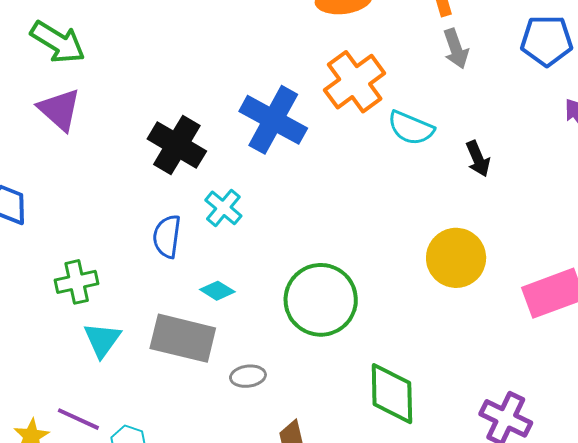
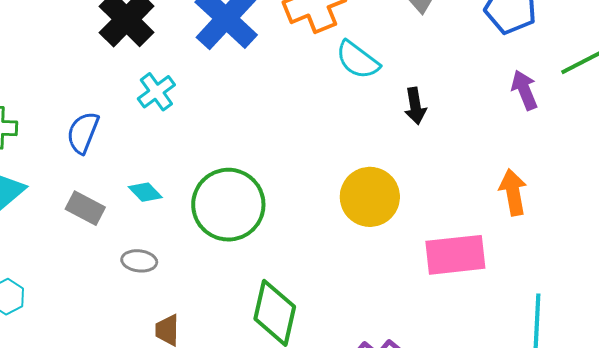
blue semicircle: (167, 236) -> (83, 133), moved
cyan diamond: (217, 291) -> (145, 192), moved
gray rectangle: (183, 338) -> (85, 208), size x0.6

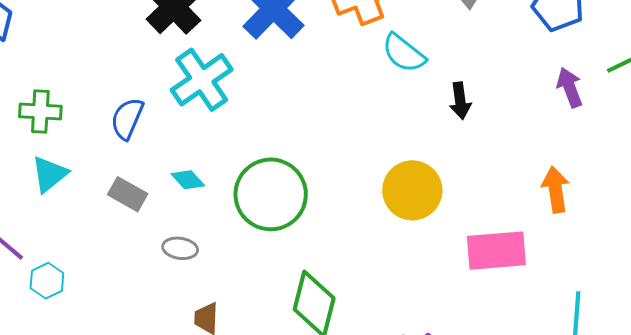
cyan cross: (156, 92) -> (202, 80), size x1.6

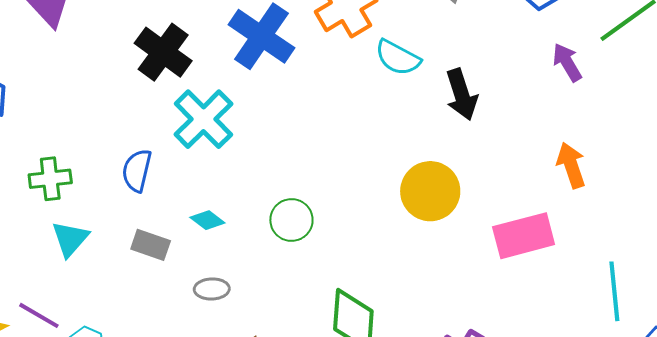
black arrow: (460, 101) -> (462, 95), size x1.4
green circle: (271, 194) -> (291, 220), size x0.6

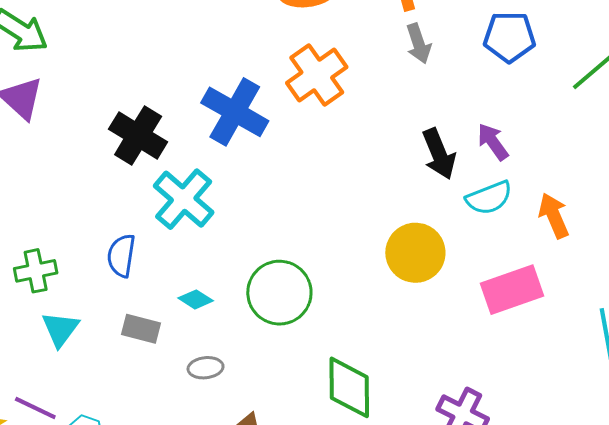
cyan semicircle: (398, 58) -> (489, 198), moved, turned -45
purple arrow: (567, 62) -> (493, 142), moved
green circle: (291, 220) -> (279, 293), size x1.5

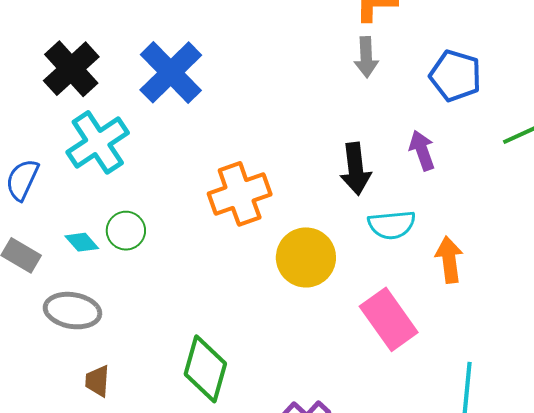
orange cross: (317, 75) -> (240, 194), moved
purple arrow: (493, 142) -> (422, 150), moved
pink rectangle: (512, 290) -> (389, 319), turned 58
green circle: (279, 293) -> (126, 231), moved, size x0.6
gray ellipse: (206, 368) -> (73, 311), size x1.6

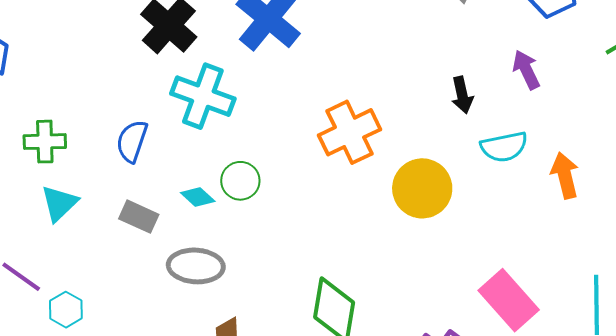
cyan cross: (98, 142) -> (203, 96), turned -30
black arrow: (356, 169) -> (462, 95), size x0.7
pink rectangle: (389, 319) -> (509, 300), moved

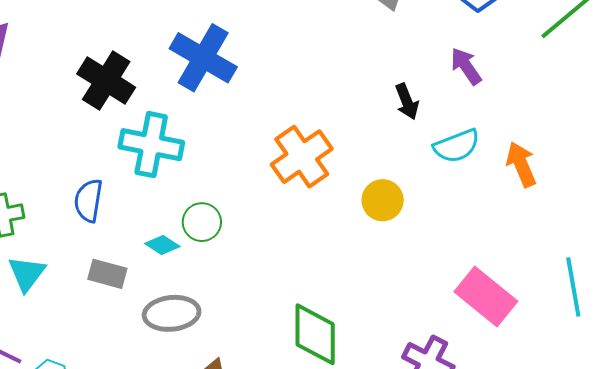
yellow circle: (422, 188) -> (383, 200), size x0.7

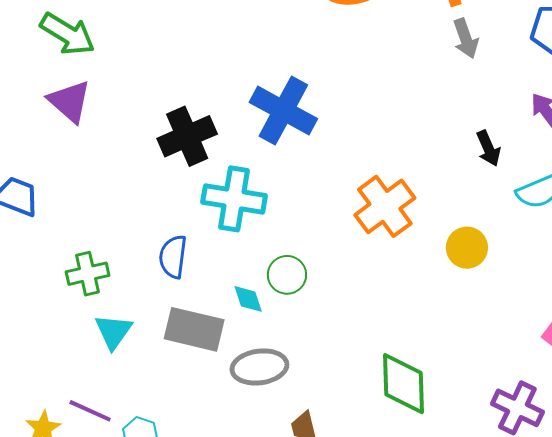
black cross: (106, 81) -> (187, 136), turned 36
cyan diamond: (162, 245) -> (248, 299), turned 40
gray rectangle: (107, 274) -> (194, 329), size x1.5

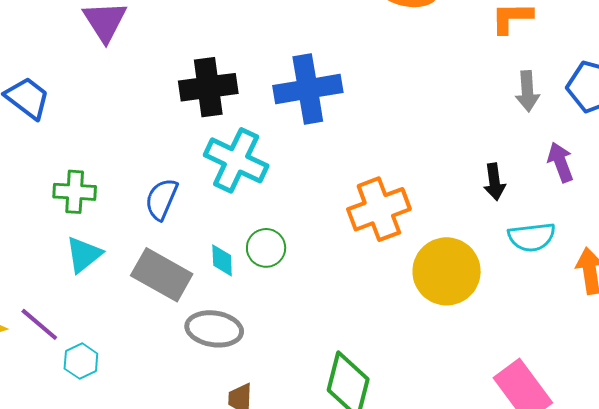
gray arrow: (466, 38) -> (527, 91), moved
blue cross: (283, 111) -> (308, 89), turned 36
yellow circle: (467, 248) -> (447, 271), size x1.6

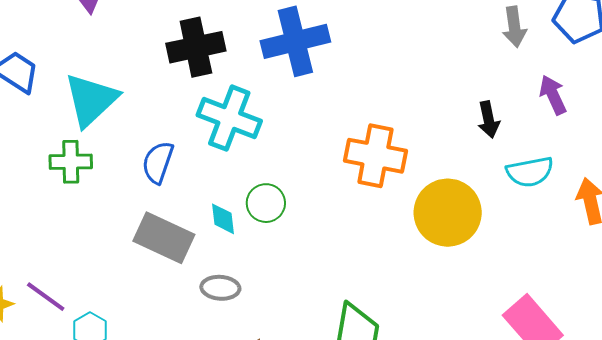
orange cross: (379, 209) -> (375, 156), turned 36
cyan triangle: (84, 254) -> (91, 100), moved, size x1.5
gray ellipse: (214, 329) -> (220, 288), size x0.7

